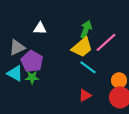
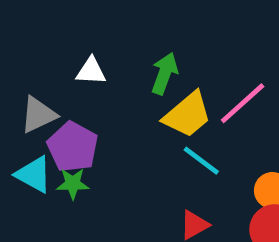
green arrow: (86, 29) -> (164, 73), moved

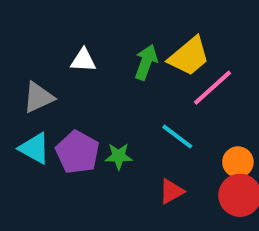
yellow trapezoid: (187, 115) -> (189, 56), moved
purple pentagon: (73, 147) -> (77, 152), moved
green star: (73, 184) -> (119, 156), moved

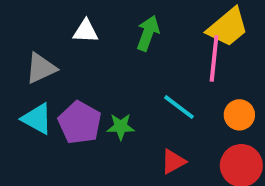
yellow trapezoid: (189, 56) -> (228, 27), moved
pink line: (213, 88) -> (214, 58), turned -42
orange circle: (238, 162) -> (239, 115), moved

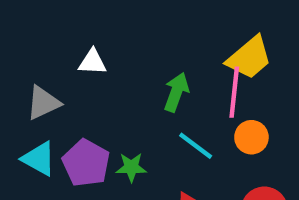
green arrow: (148, 33) -> (176, 92), moved
orange circle: (239, 115) -> (251, 137), moved

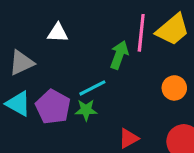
pink line: (234, 92) -> (141, 33), moved
cyan line: (196, 146) -> (92, 88), moved, turned -64

